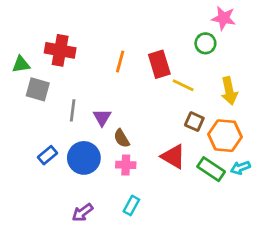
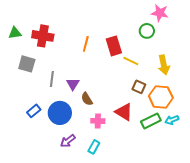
green triangle: (21, 64) -> (15, 33), moved
pink cross: (126, 165) -> (98, 121), moved
green rectangle: (211, 169) -> (151, 121), turned -60
purple arrow: (82, 212) -> (68, 141), moved

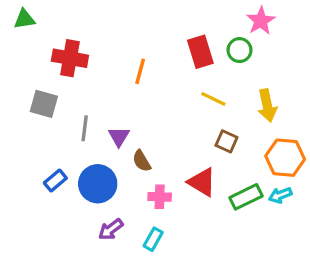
pink star: (160, 13) -> (261, 21), turned 30
green triangle: (15, 33) -> (24, 19), moved
red rectangle: (114, 46) -> (200, 52), moved
orange hexagon: (161, 97) -> (285, 158), moved

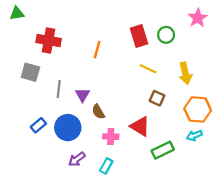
pink star: (261, 21) -> (198, 18), moved
green rectangle: (246, 197) -> (163, 150), moved

